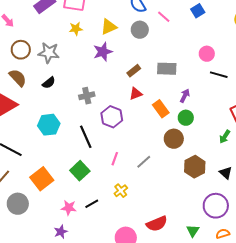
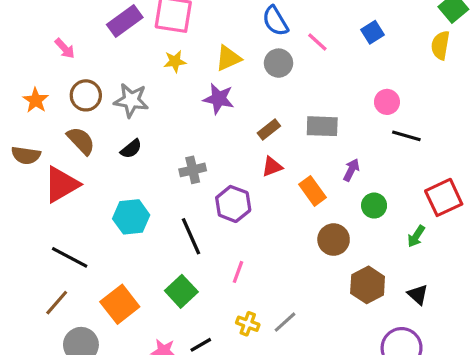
purple star: (103, 52) -> (219, 99), turned 30
green circle: (186, 118) -> (374, 206), moved
gray line: (144, 162) -> (285, 322), moved
yellow cross: (121, 191) -> (248, 324), turned -32

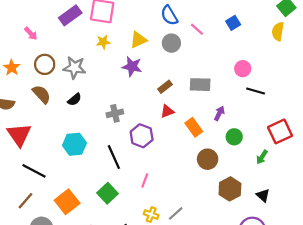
red triangle: (62, 184) -> (19, 135), moved, turned -35

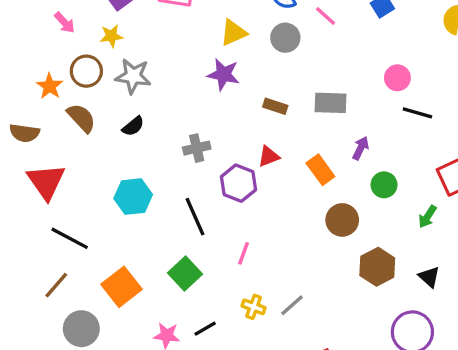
yellow star: (103, 42) -> (111, 36), moved
orange star: (12, 68) -> (50, 86), moved
brown rectangle: (165, 87) -> (275, 106), turned 56
red triangle: (167, 111) -> (269, 156), moved

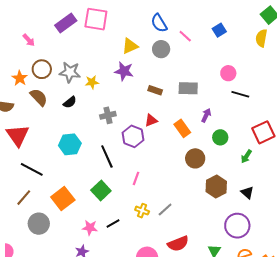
yellow star: (111, 36) -> (92, 82), moved

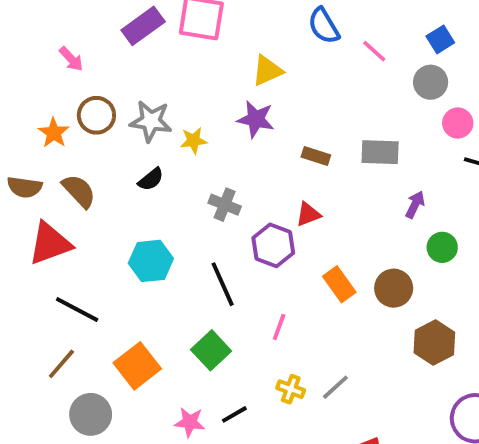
gray circle: (161, 49) -> (431, 82), moved
brown semicircle: (39, 97) -> (79, 191), moved
gray cross: (108, 115) -> (225, 205), turned 35
orange rectangle: (182, 128) -> (339, 284), moved
red triangle: (18, 135) -> (50, 243), turned 45

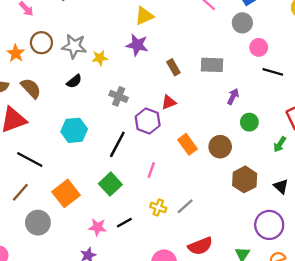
brown rectangle: (316, 156) -> (173, 67), turned 42
black line: (223, 284) -> (117, 144), turned 52

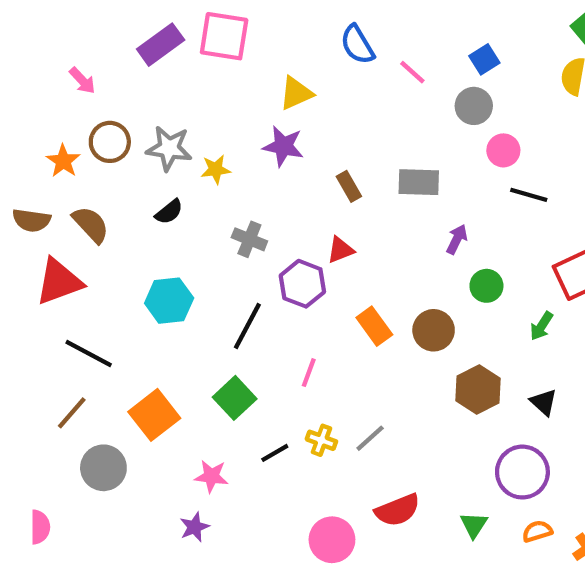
black line: (124, 223) -> (275, 453), moved

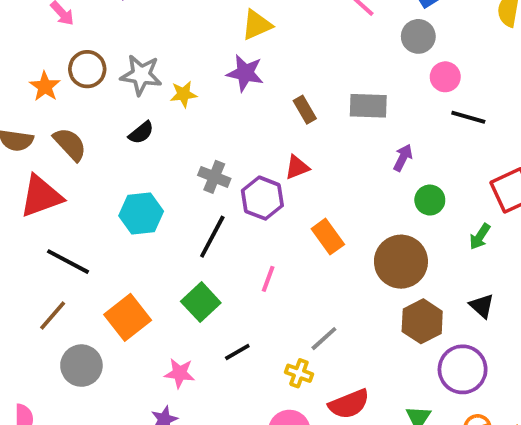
gray cross: (249, 239) -> (214, 177), moved
brown circle: (434, 330) -> (401, 262), moved, size x1.4
brown hexagon: (478, 390) -> (422, 321), moved
yellow cross: (321, 440) -> (299, 373), moved

